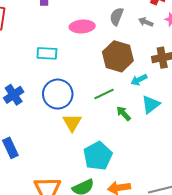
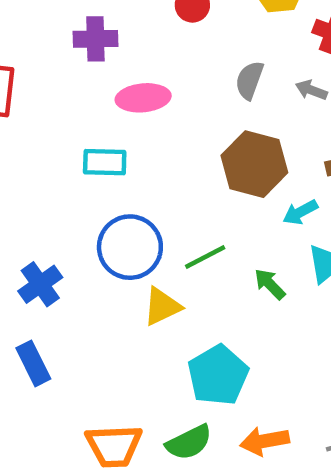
pink ellipse: (82, 26) -> (143, 98), moved
green line: (104, 94) -> (205, 257), moved
blue cross: (14, 95) -> (40, 284), moved
yellow triangle: (72, 123) -> (162, 306), turned 36

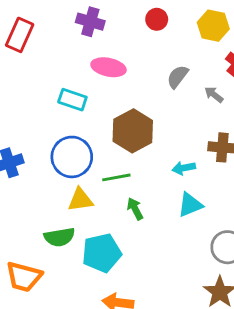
brown hexagon: (254, 164) -> (133, 131), moved
green arrow: (270, 284) -> (135, 209), moved
green semicircle: (189, 442) -> (59, 237), moved

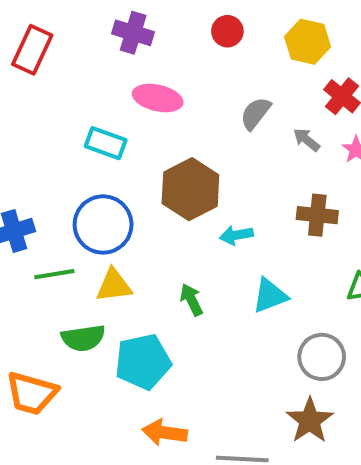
cyan arrow: (184, 168) -> (236, 235), moved
green line: (116, 177) -> (54, 274), moved

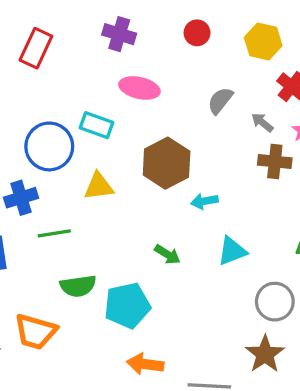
brown cross: (317, 215) -> (275, 161), moved
blue circle: (103, 224) -> (49, 146), moved
yellow triangle: (114, 286) -> (99, 186), moved
green arrow: (191, 300) -> (167, 254), turned 148

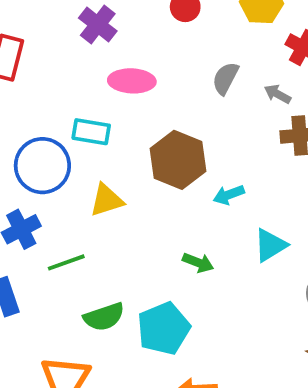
purple cross: (119, 34) -> (98, 24), turned 32

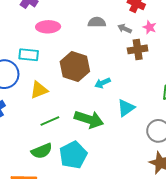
gray semicircle: (225, 78) -> (97, 22), turned 66
green line: (66, 262) -> (50, 121), moved
green arrow: (198, 263) -> (89, 119), size x1.8

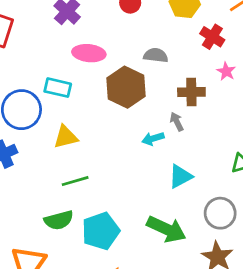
gray arrow: (125, 29) -> (177, 122), moved, turned 32
brown cross: (138, 49) -> (191, 92), moved
brown hexagon: (75, 66) -> (126, 87), moved
green arrow: (89, 119) -> (166, 229), moved

